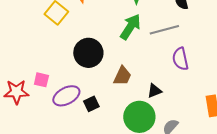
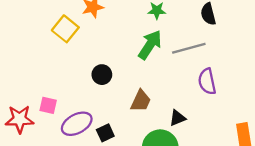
black circle: (88, 53) -> (102, 75), size x0.6

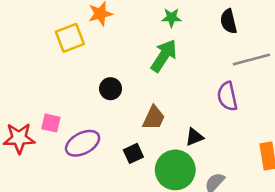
yellow square: (65, 29) -> (70, 38), turned 30
gray line: (189, 48) -> (251, 59), moved
black square: (105, 133) -> (133, 153), moved

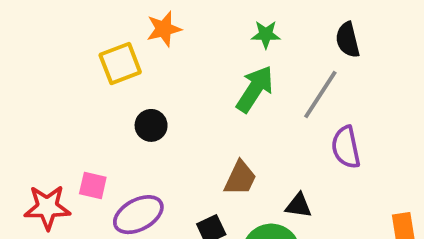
gray line: (251, 59) -> (320, 94), moved, turned -42
black circle: (111, 89) -> (151, 125), moved
black triangle: (194, 137) -> (299, 205), turned 30

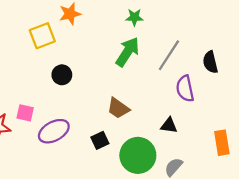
black semicircle: (348, 40) -> (210, 62), moved
brown trapezoid: (240, 178) -> (118, 108), turned 100
black triangle: (299, 205) -> (169, 125), moved

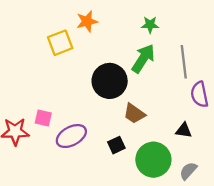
gray line: (169, 55) -> (184, 62), turned -40
black circle: (62, 75) -> (110, 81), moved, size x1.8

